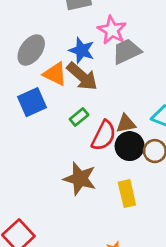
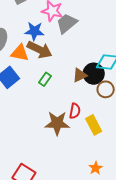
red semicircle: (104, 136) -> (75, 111), moved, size x0.7
black circle: (130, 146) -> (94, 74), moved

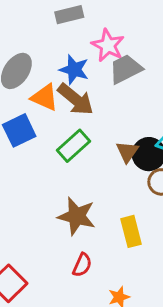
brown triangle: (80, 75) -> (127, 152), turned -42
green rectangle: (45, 79) -> (73, 146), size x1.5
red semicircle: (75, 111) -> (82, 265), moved

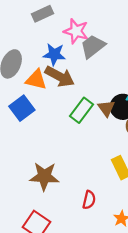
green rectangle: (73, 146) -> (81, 110), moved
brown star: (77, 216) -> (44, 176), moved

